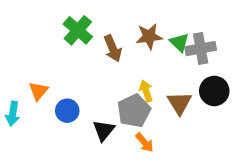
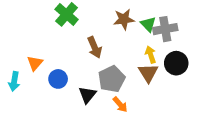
brown arrow: (113, 49) -> (95, 47), moved
yellow arrow: (146, 91) -> (151, 55), moved

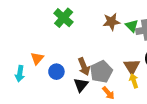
brown arrow: (95, 47) -> (84, 67), moved
yellow arrow: (151, 55) -> (134, 81), moved

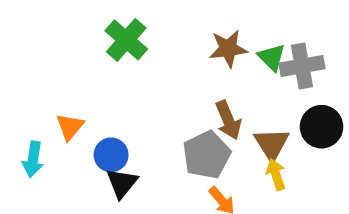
brown arrow: (84, 67) -> (228, 120), moved
black triangle: (81, 85) -> (122, 183), moved

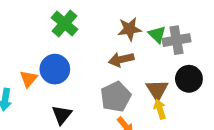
brown arrow: (228, 120) -> (121, 59), moved, turned 100
blue circle: (111, 155) -> (55, 69), moved, size x1.4

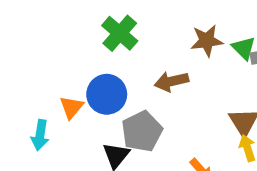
brown arrow: (121, 59) -> (171, 81), moved
gray pentagon: (116, 97) -> (142, 131), moved

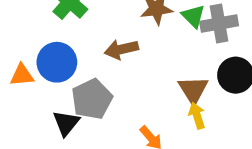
orange triangle: (72, 107) -> (22, 75), turned 45

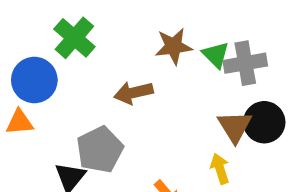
blue circle: (57, 62) -> (34, 80), moved
brown triangle: (193, 90) -> (235, 126), moved

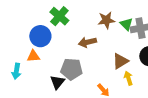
brown triangle: (235, 126) -> (120, 61), moved, turned 30
gray pentagon: (100, 150) -> (71, 69), turned 30

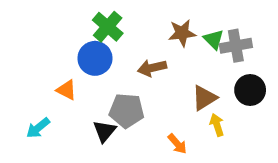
blue circle: (40, 36) -> (95, 58), moved
orange triangle: (33, 56) -> (66, 90), turned 32
cyan arrow: (16, 71) -> (38, 128), moved, turned 42

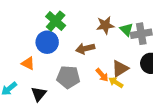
yellow arrow: (217, 125) -> (116, 82), moved, turned -40
black triangle: (104, 131) -> (39, 94), moved
orange arrow: (177, 144) -> (102, 75), moved

